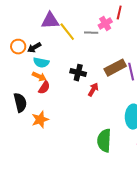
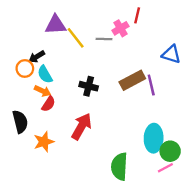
orange circle: (18, 47) -> (25, 69), moved
cyan semicircle: (41, 63) -> (45, 74), turned 49
red arrow: (93, 90) -> (82, 126), moved, size x1.6

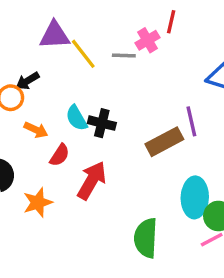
cyan semicircle: (45, 74) -> (77, 118), moved
brown rectangle: (132, 80) -> (164, 142), moved
red semicircle: (48, 104) -> (60, 155), moved

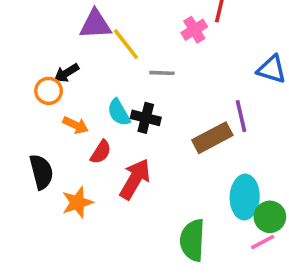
gray line: (124, 55) -> (162, 73), moved

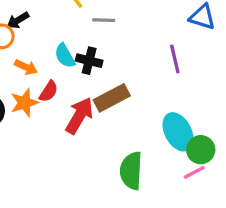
brown rectangle: (212, 138) -> (112, 98), moved
cyan ellipse: (245, 197) -> (178, 132), turned -30
orange star: (77, 202) -> (24, 103), moved

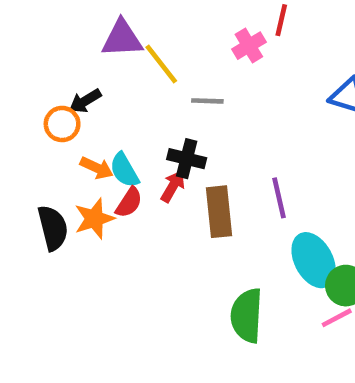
cyan semicircle: (65, 56) -> (124, 170), moved
purple line: (175, 59) -> (279, 198), moved
brown rectangle: (112, 98) -> (219, 212), turned -68
red arrow: (79, 116) -> (173, 186), moved, size x0.6

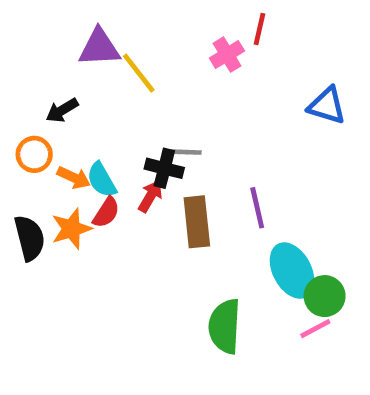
gray line: (207, 101) -> (185, 152), moved
orange circle: (62, 124) -> (34, 154), moved

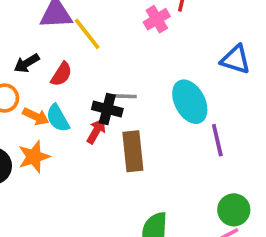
purple line: (257, 208) -> (217, 140), moved
red semicircle: (106, 212) -> (61, 74), moved
cyan ellipse: (292, 271) -> (190, 102), moved

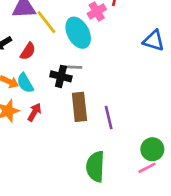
cyan ellipse: (190, 102) -> (78, 33), moved
red arrow: (96, 131) -> (34, 112), moved
purple line: (217, 140) -> (109, 117), moved

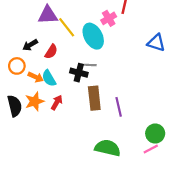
green semicircle: (95, 166) -> (108, 148), turned 100

